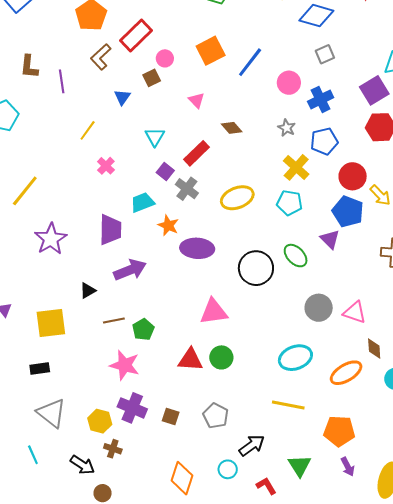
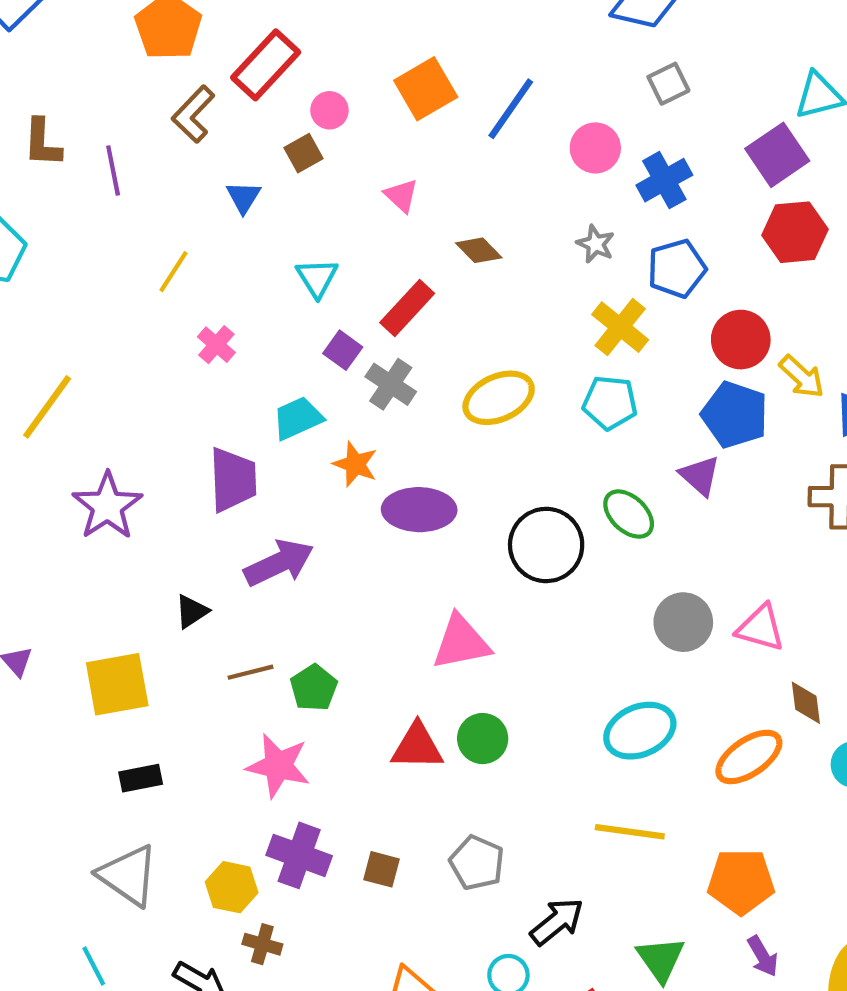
black rectangle: (40, 368) -> (141, 778), moved

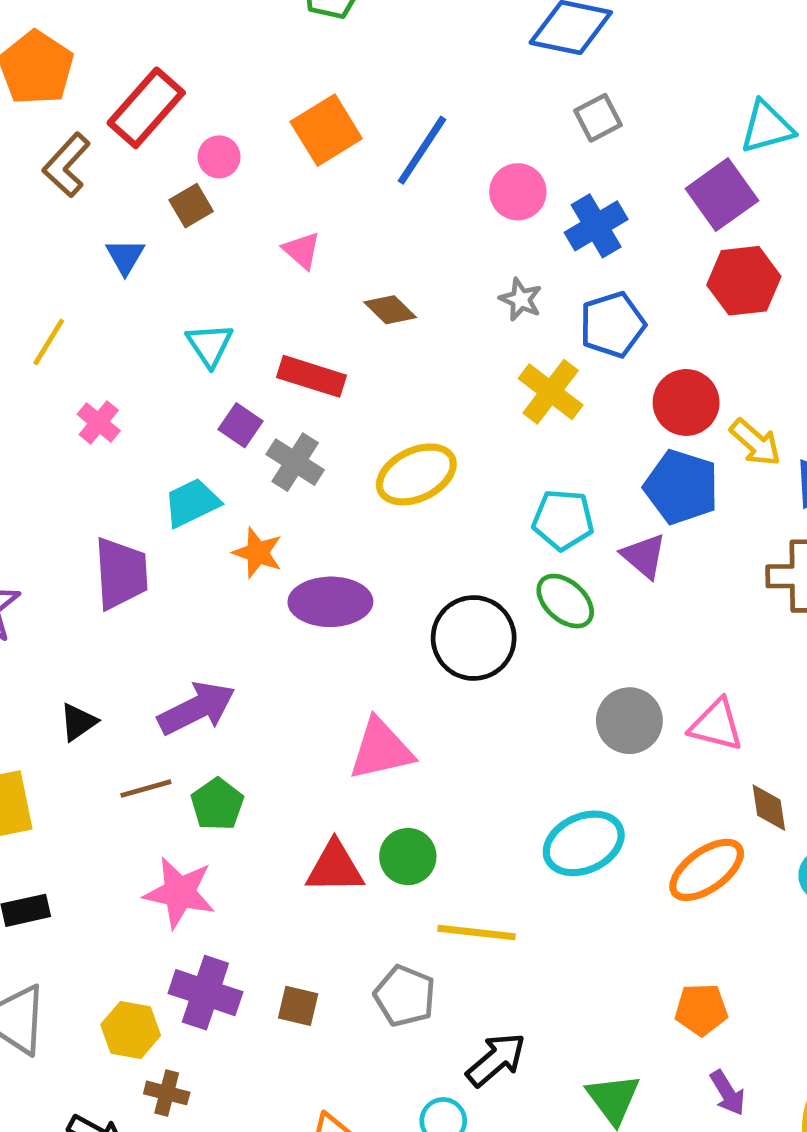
red rectangle: (407, 308) -> (312, 376), turned 66
cyan pentagon: (610, 403) -> (563, 520), moved
purple arrow: (279, 563) -> (197, 708), moved
yellow line: (630, 832) -> (477, 932), moved
orange pentagon: (741, 881) -> (701, 1010), size x0.7

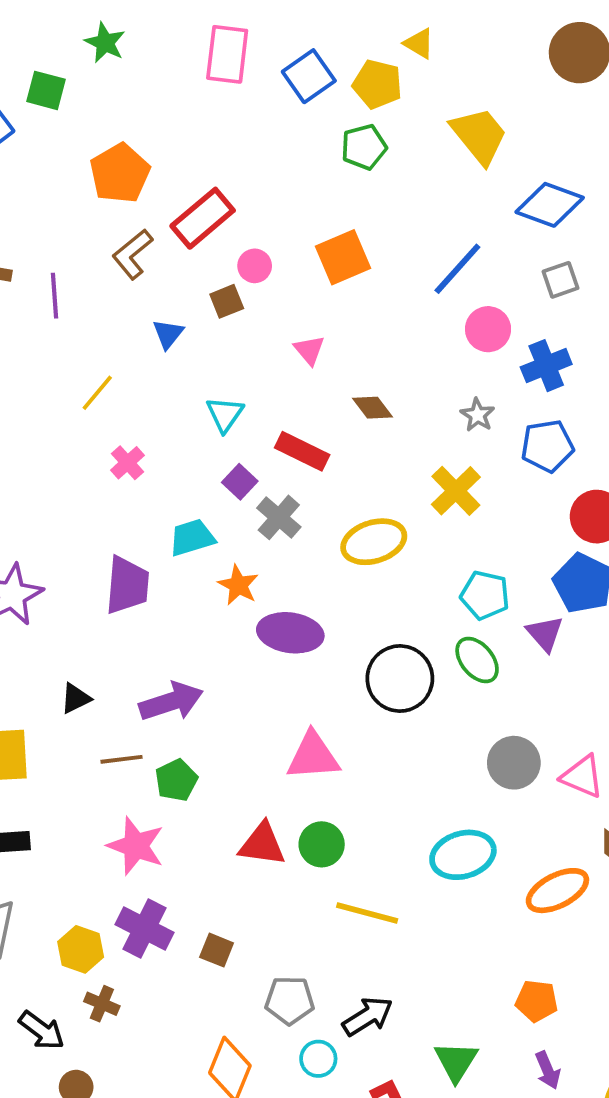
blue line: (422, 150) -> (457, 269), moved
yellow cross: (551, 392) -> (456, 491), moved
gray pentagon: (405, 996) -> (290, 1000), moved, turned -30

